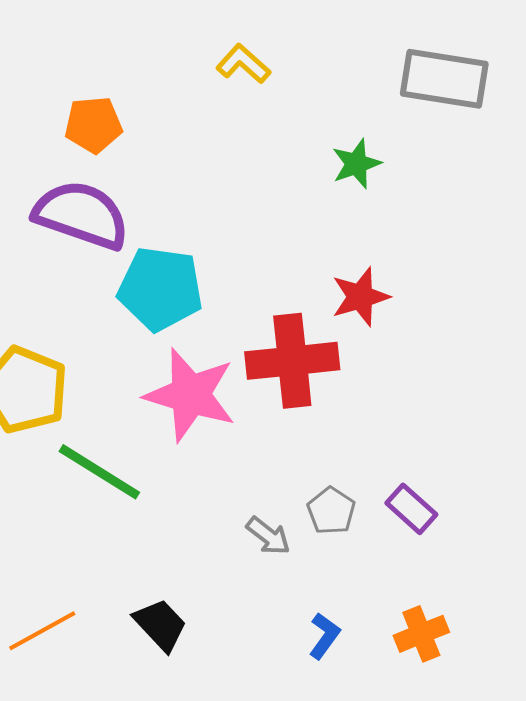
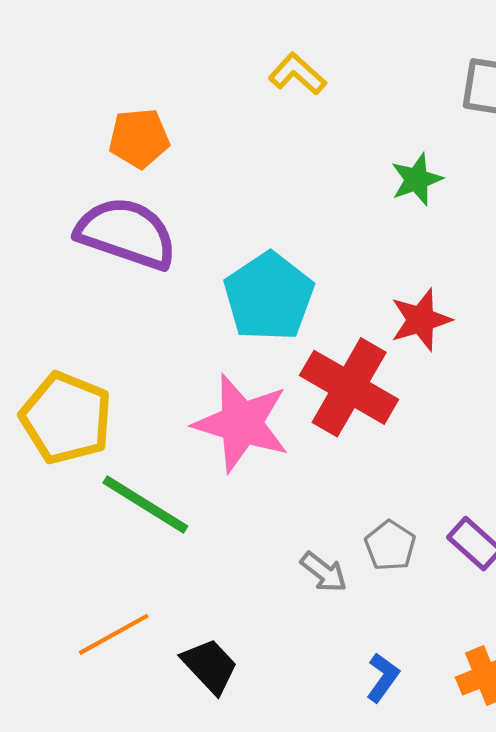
cyan pentagon: (160, 289) -> (269, 297), moved, turned 30
red cross: (292, 361) -> (349, 387), turned 36
orange line: (42, 631) -> (114, 634), moved

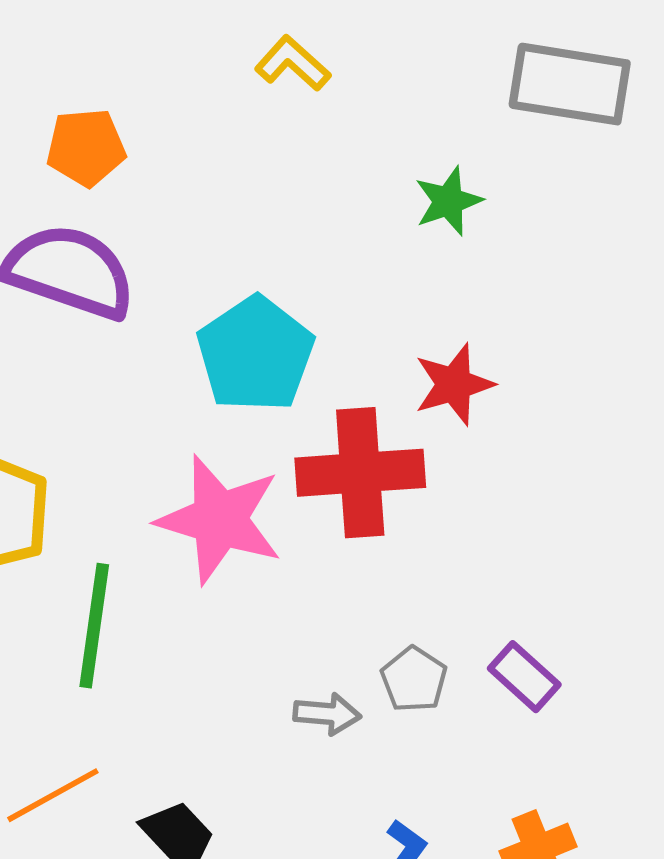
red cross: (349, 387) -> (360, 473), turned -34
green line: (145, 504) -> (94, 626), turned 66
gray arrow: (324, 572) -> (327, 714), turned -33

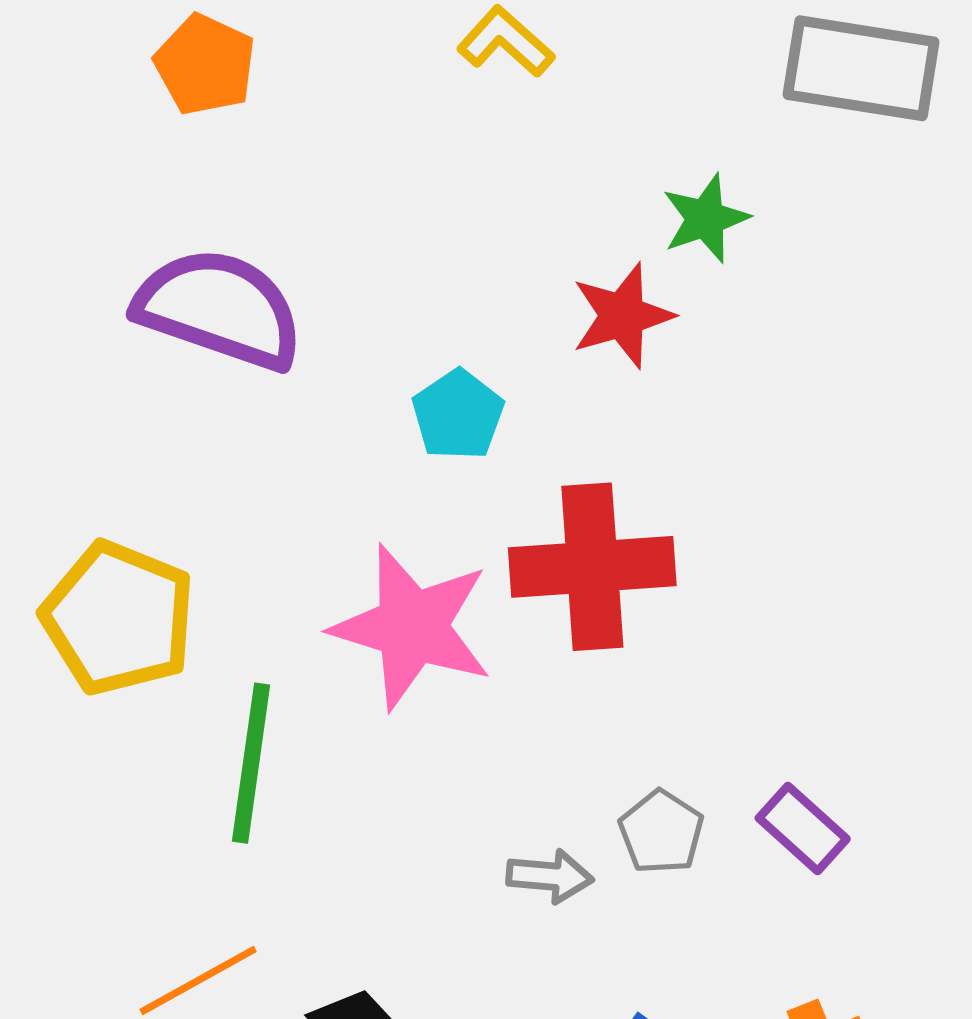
orange pentagon: (86, 147) -> (205, 65), moved, turned 30
cyan pentagon: (255, 354) -> (458, 415), size x0.6
red star: (454, 384) -> (622, 316), moved

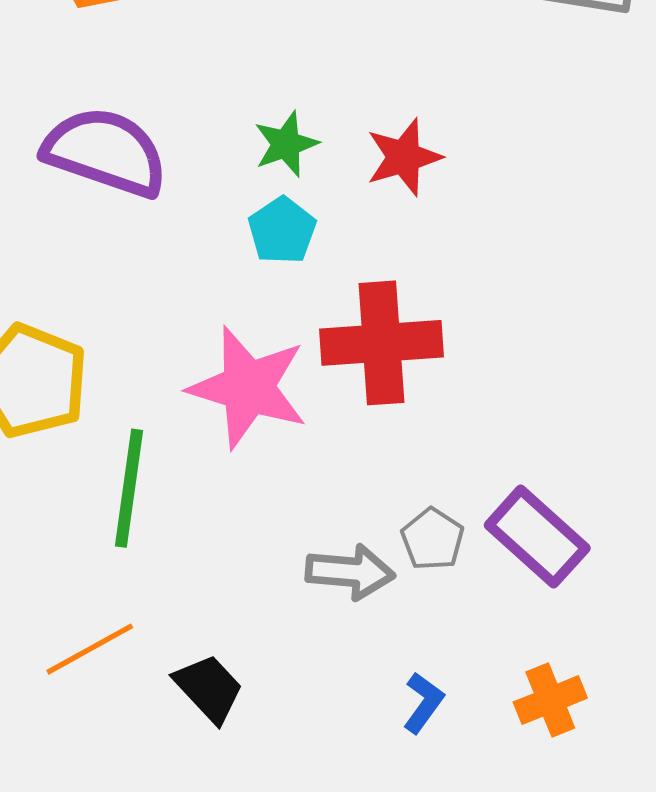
green star: (705, 218) -> (286, 144), moved
purple rectangle: (803, 828) -> (537, 537), size x1.5
gray arrow: (550, 876) -> (350, 572), size x1.4

